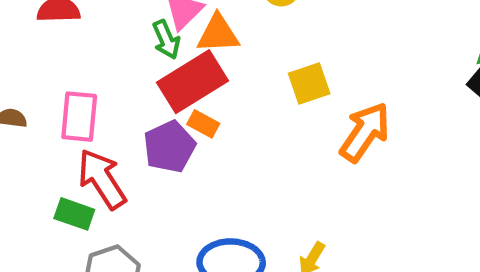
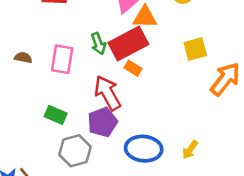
green arrow: (166, 40) -> (98, 44), moved
purple pentagon: (169, 147) -> (103, 122), moved
red arrow: (102, 179) -> (108, 93), moved

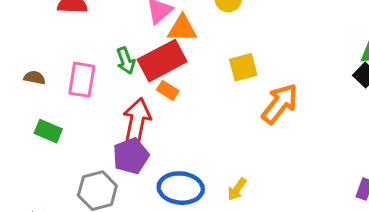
red arrow: (108, 93) -> (137, 120), turned 40
green rectangle: (56, 115) -> (48, 131), moved

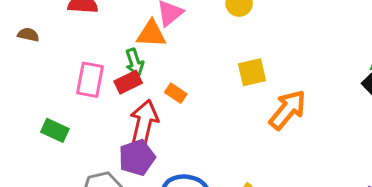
orange triangle: (182, 29) -> (151, 34), moved
red rectangle: (162, 61) -> (128, 82), moved, size x0.6
brown semicircle: (35, 78) -> (28, 35), moved

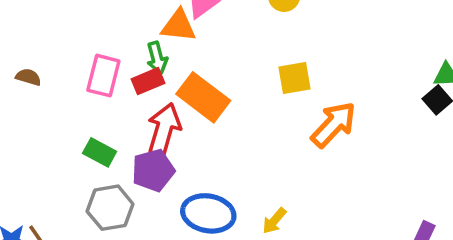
brown semicircle: (28, 35) -> (28, 77), moved
orange rectangle: (176, 93) -> (203, 97), size x2.0
green rectangle: (55, 130) -> (100, 152), moved

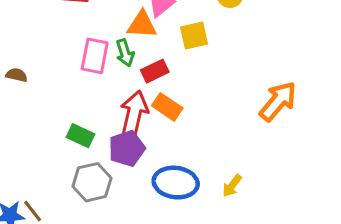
pink rectangle: (103, 76) -> (95, 56), moved
yellow square: (294, 78) -> (194, 36), moved
red rectangle: (148, 81) -> (155, 71), moved
orange rectangle: (203, 97) -> (167, 107), moved, size x0.7

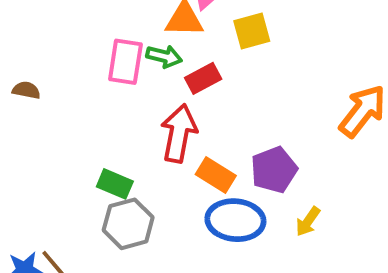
green arrow: (125, 53) -> (164, 56), turned -56
orange rectangle: (167, 107) -> (216, 175), moved
green rectangle: (81, 136) -> (115, 184), moved
purple pentagon: (127, 148) -> (274, 170), moved

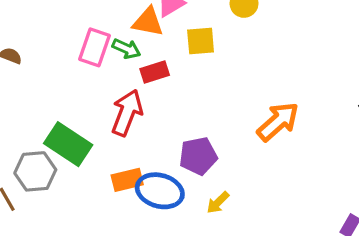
orange rectangle: (216, 175) -> (127, 180), moved, turned -56
green rectangle: (115, 184) -> (68, 144), size x1.6
gray hexagon: (128, 224) -> (35, 171), moved

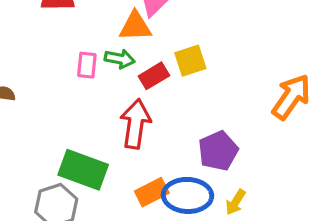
yellow square: (201, 41) -> (190, 61), moved
pink rectangle: (95, 47) -> (87, 65), size x0.7
yellow arrow: (218, 202) -> (236, 202), moved

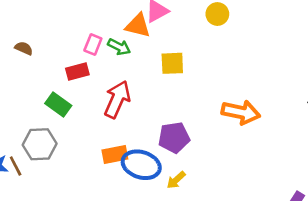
red rectangle: (154, 76) -> (77, 71), moved
orange arrow: (291, 97) -> (241, 112), turned 51
green rectangle: (83, 170) -> (58, 105), moved, size x0.7

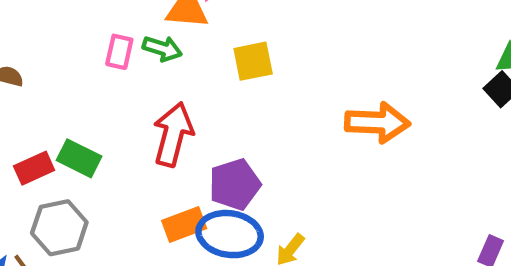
red rectangle: (77, 71) -> (34, 168), moved
purple pentagon: (174, 138) -> (235, 184), moved

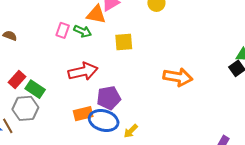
red arrow: (173, 134) -> (83, 71), turned 56
green rectangle: (79, 158) -> (35, 89), moved
red rectangle: (34, 168) -> (17, 79), turned -30

